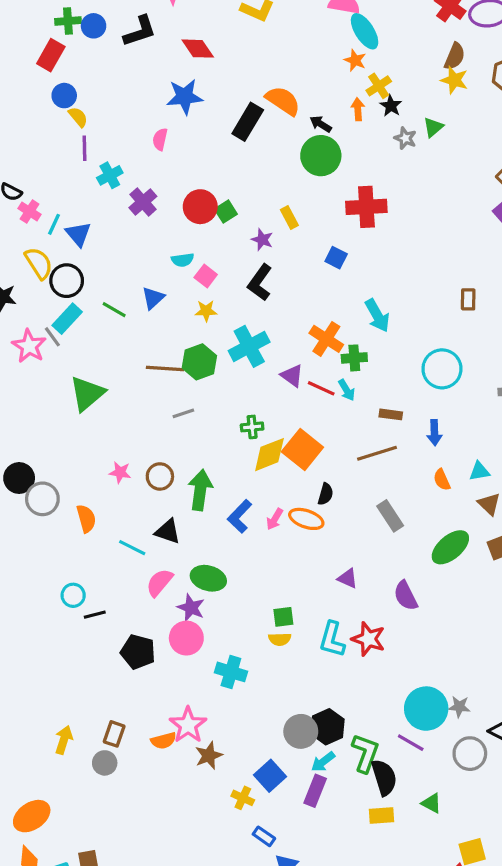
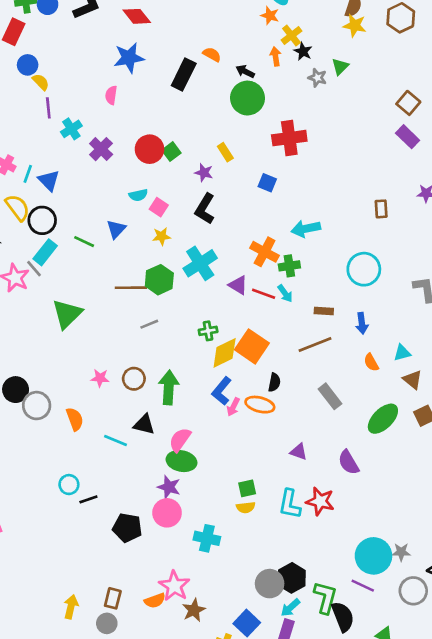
orange semicircle: (283, 101) -> (212, 54), size x0.6
cyan arrow: (377, 316) -> (306, 229), turned 112
blue L-shape: (240, 516) -> (222, 391), moved
pink semicircle: (159, 583) -> (180, 440), moved

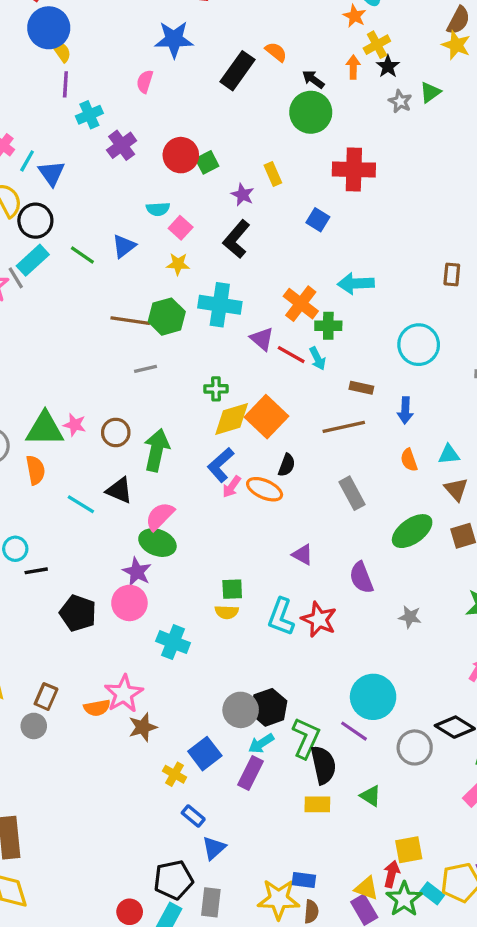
blue circle: (28, 65) -> (49, 28), size x1.6
cyan cross: (200, 263) -> (220, 305), turned 32
green triangle: (67, 314) -> (45, 429), moved, turned 36
gray star: (401, 552) -> (410, 617), moved

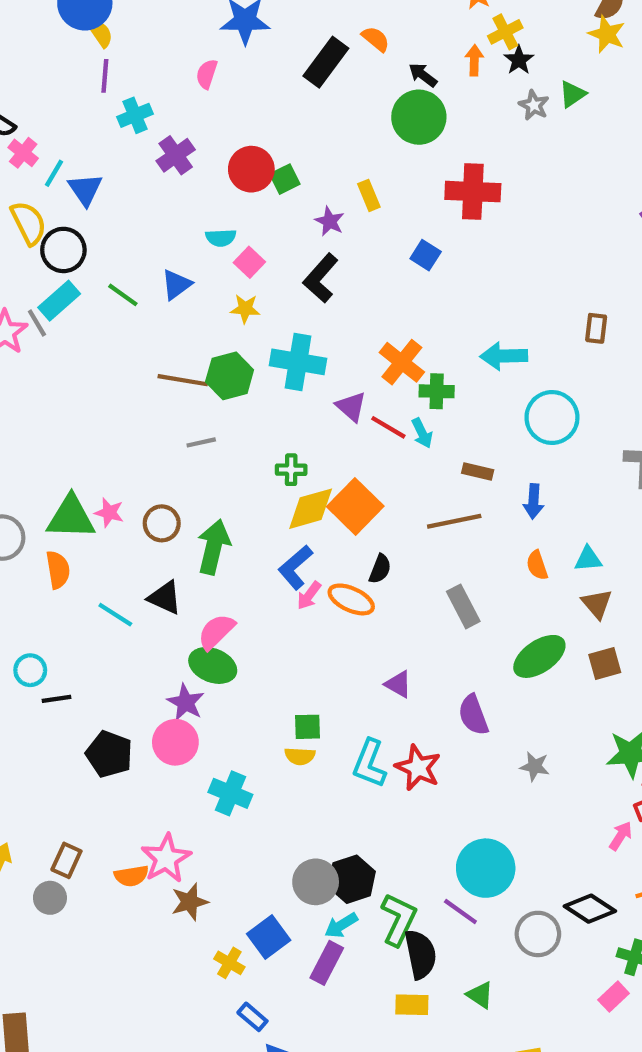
cyan arrow: (356, 284) -> (504, 356), moved

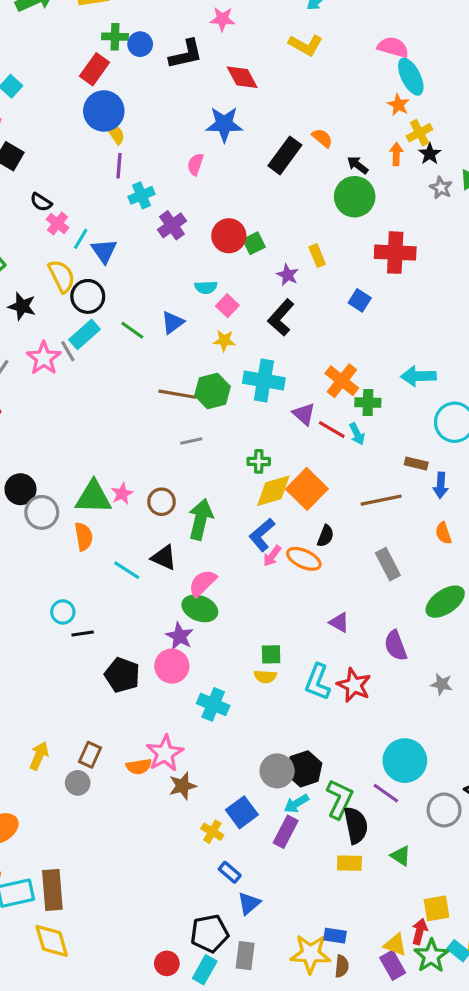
brown rectangle: (478, 471) -> (416, 464), moved
pink star: (109, 513) -> (122, 494), turned 30

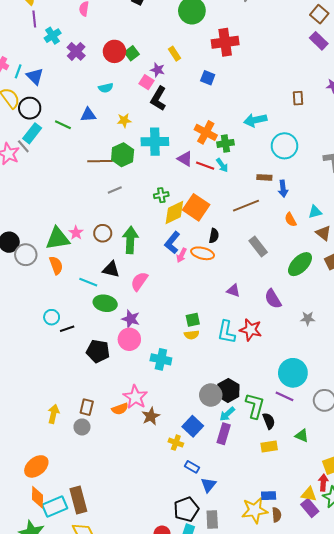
pink square: (227, 306) -> (147, 82), moved
blue triangle: (173, 322) -> (88, 115), turned 42
green ellipse: (200, 608) -> (105, 303), moved
black semicircle: (356, 825) -> (269, 421), size x0.7

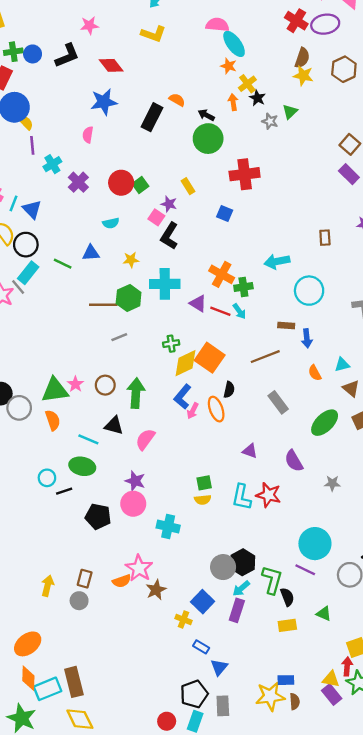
orange ellipse: (203, 253) -> (216, 409), turned 55
green ellipse: (105, 303) -> (82, 466), moved

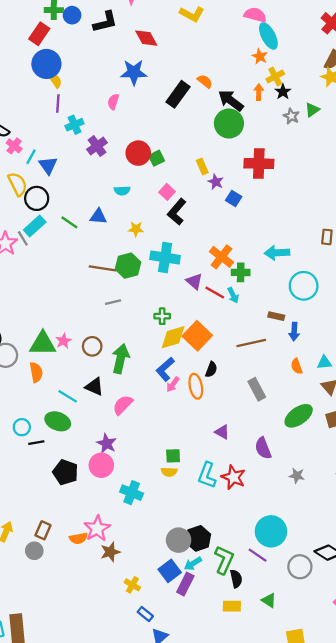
black arrow: (206, 115) -> (231, 101), size x1.6
purple star: (169, 204) -> (216, 182), moved
blue square: (203, 602) -> (170, 571), moved

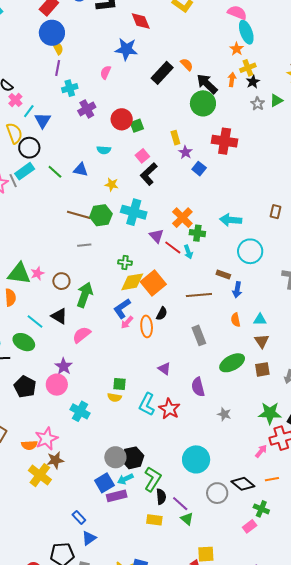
purple line: (258, 555) -> (180, 504), moved
purple rectangle: (185, 584) -> (117, 496), turned 42
yellow cross: (132, 585) -> (40, 475), moved, size x1.6

